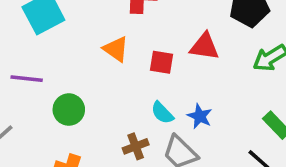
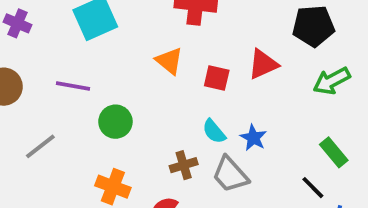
red triangle: (204, 46) -> (263, 64), turned -36

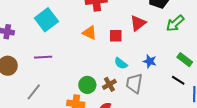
green circle: (115, 122) -> (87, 85), moved
blue star: (253, 138) -> (150, 61), moved
gray trapezoid: (230, 174) -> (134, 83), turned 65

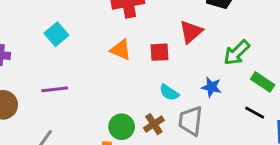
cyan square: (46, 20) -> (56, 34), size x0.7
green arrow: (175, 23) -> (237, 53), moved

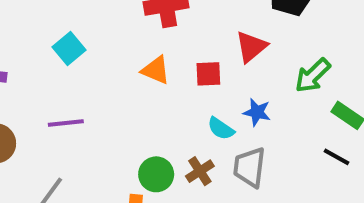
blue star: (211, 87) -> (257, 112), moved

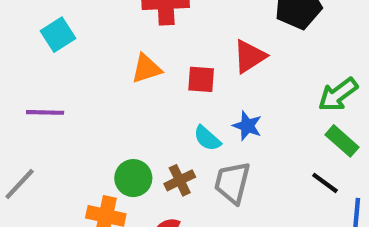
orange triangle: (156, 70) -> (146, 69), turned -48
green arrow: (313, 75) -> (338, 95), moved

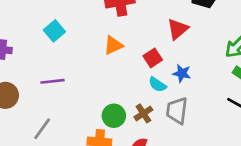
red square: (201, 79) -> (153, 58), moved, turned -30

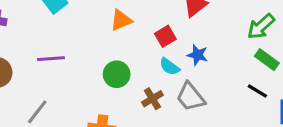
gray trapezoid: (177, 111) -> (191, 97), turned -48
green circle: (114, 116) -> (117, 74), moved

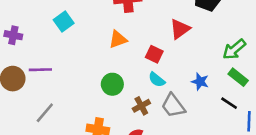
red square: (165, 36) -> (154, 54), turned -36
blue star: (198, 55) -> (200, 82), moved
purple line: (51, 59) -> (40, 70), moved

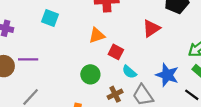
cyan square: (64, 21) -> (50, 18), turned -36
red square: (154, 54) -> (116, 52), moved
blue star: (200, 82) -> (167, 75), size x1.5

